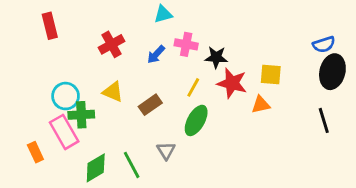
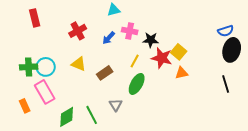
yellow square: (271, 75) -> (179, 52), moved, turned 35
green cross: (81, 115) -> (29, 67), moved

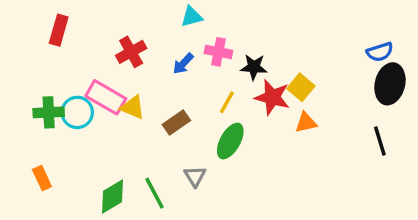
red rectangle: (35, 18) -> (59, 30), turned 30
pink rectangle: (45, 92) -> (106, 97), moved, turned -30

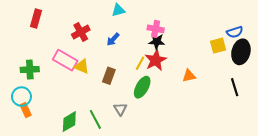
pink cross: (218, 52) -> (156, 29), moved
yellow square: (301, 87) -> (218, 46), moved, turned 35
red star: (272, 97) -> (156, 60), moved, turned 30
cyan circle: (77, 112) -> (21, 97), moved
brown rectangle: (176, 123) -> (109, 76), turned -35

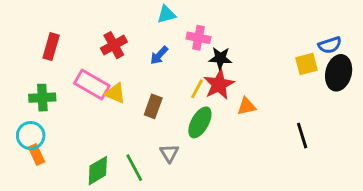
red rectangle: (36, 19) -> (51, 47), moved
pink cross: (156, 29) -> (198, 38), moved
orange triangle: (189, 76) -> (247, 106), moved
black line: (235, 87) -> (302, 136), moved

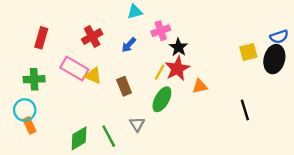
pink cross: (198, 38) -> (161, 31), turned -30
blue semicircle: (330, 45) -> (279, 37), moved
black star: (220, 58) -> (179, 47), turned 30
brown rectangle: (153, 106) -> (124, 86), turned -42

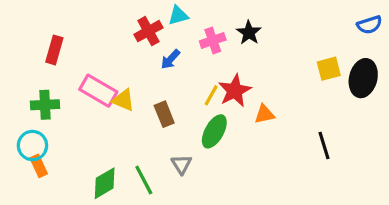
red cross: (92, 37) -> (148, 31), moved
blue semicircle: (279, 37) -> (369, 25), moved
black star: (179, 47) -> (249, 33), moved

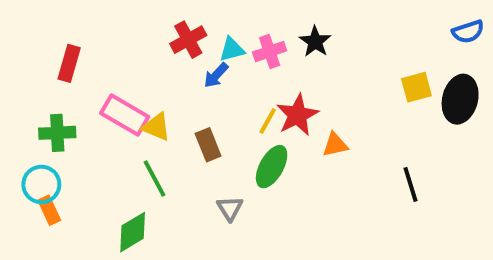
cyan triangle: (178, 15) -> (232, 50), moved
green line: (144, 180) -> (154, 179), moved

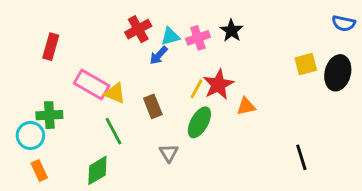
blue semicircle: (468, 32) -> (344, 23), turned 30
green cross: (57, 133) -> (49, 115), moved
black line: (410, 184) -> (301, 157), moved
orange rectangle: (49, 210) -> (39, 170), moved

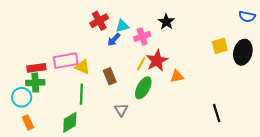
pink cross: (198, 38) -> (142, 36), moved
red rectangle: (51, 47) -> (36, 68), moved, turned 66
pink rectangle: (92, 84) -> (66, 61), turned -40
green line: (113, 131) -> (81, 94), turned 30

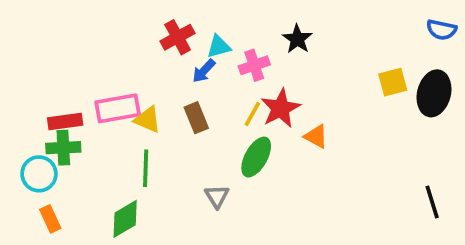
brown rectangle: (110, 76) -> (196, 118), moved
orange triangle: (177, 76) -> (316, 136), turned 40
black line: (217, 113) -> (432, 202), moved

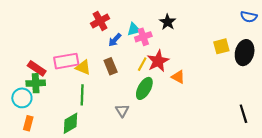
cyan triangle: (219, 47) -> (134, 29), moved
red rectangle: (65, 121) -> (37, 68), turned 42
orange rectangle: (50, 219) -> (28, 123), turned 40

